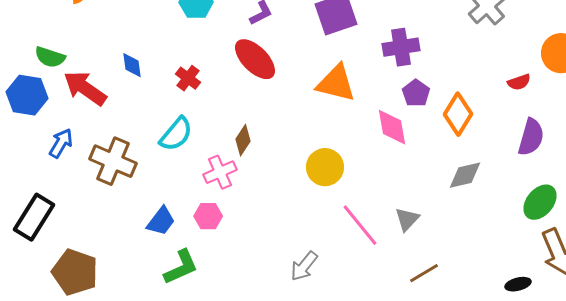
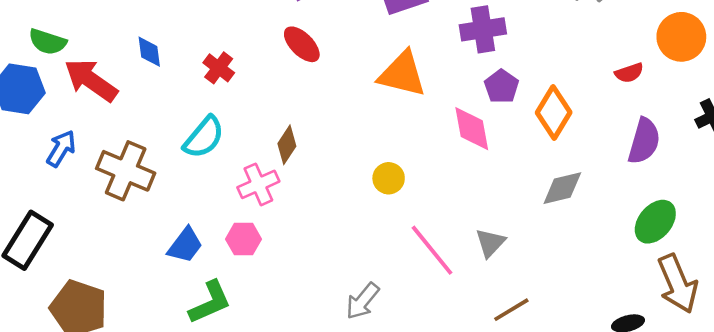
red ellipse: (255, 59) -> (302, 44), size x0.7
yellow circle: (325, 167) -> (389, 178), size x0.7

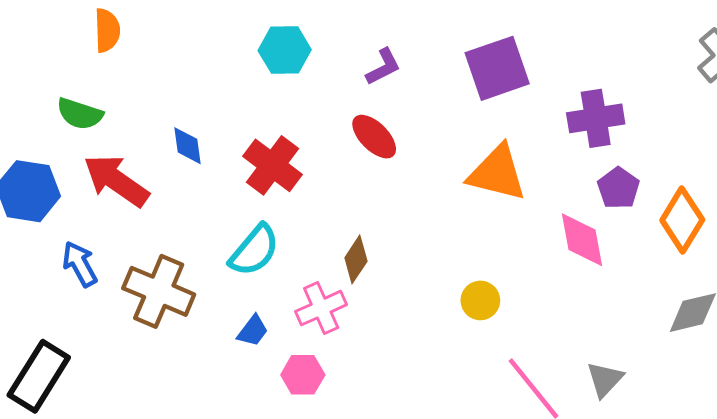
green semicircle: (47, 42) -> (80, 114), moved
red cross: (219, 68) -> (272, 165), size x1.5
blue arrow: (61, 148) -> (80, 264), turned -60
blue trapezoid: (185, 245) -> (253, 331), moved, size x0.7

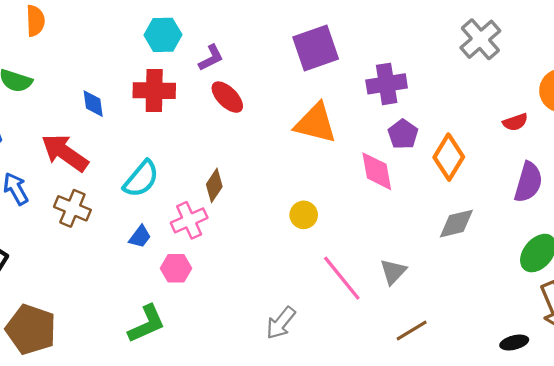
purple L-shape: (383, 67) -> (211, 58), moved
red cross: (272, 165) -> (154, 91), moved, turned -36
red arrow: (116, 181) -> (65, 153), moved
brown cross: (159, 291) -> (72, 208), size x0.7

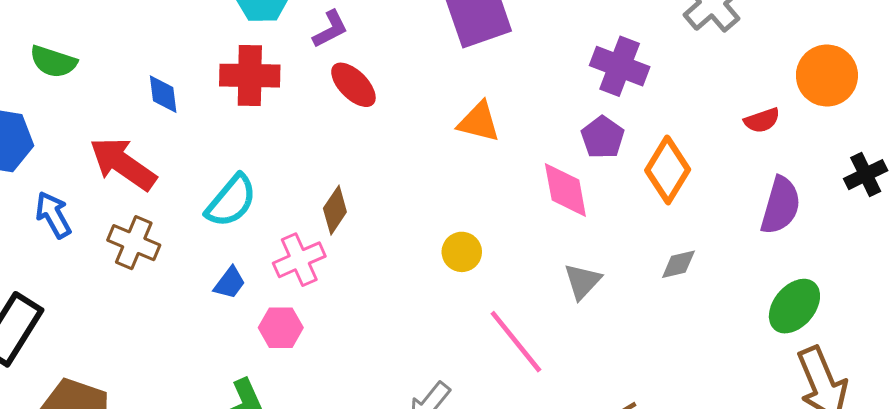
purple cross: (387, 84) -> (620, 66), moved, turned 30
orange triangle: (316, 123) -> (479, 122), size x0.7
gray diamond: (456, 224) -> (678, 264), size x0.7
gray triangle: (393, 272) -> (582, 281), moved

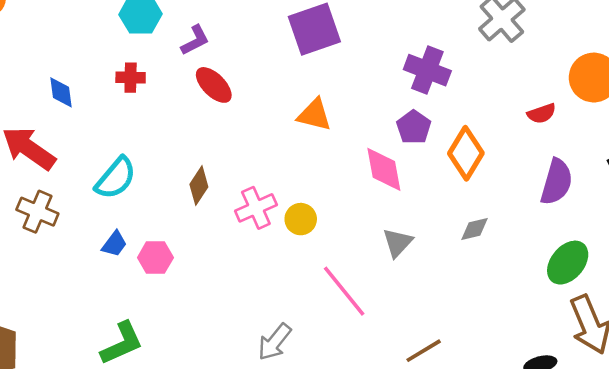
red cross: (250, 76) -> (131, 78), size x0.6
pink cross: (299, 260) -> (256, 208), moved
pink hexagon: (281, 328) -> (155, 258), moved

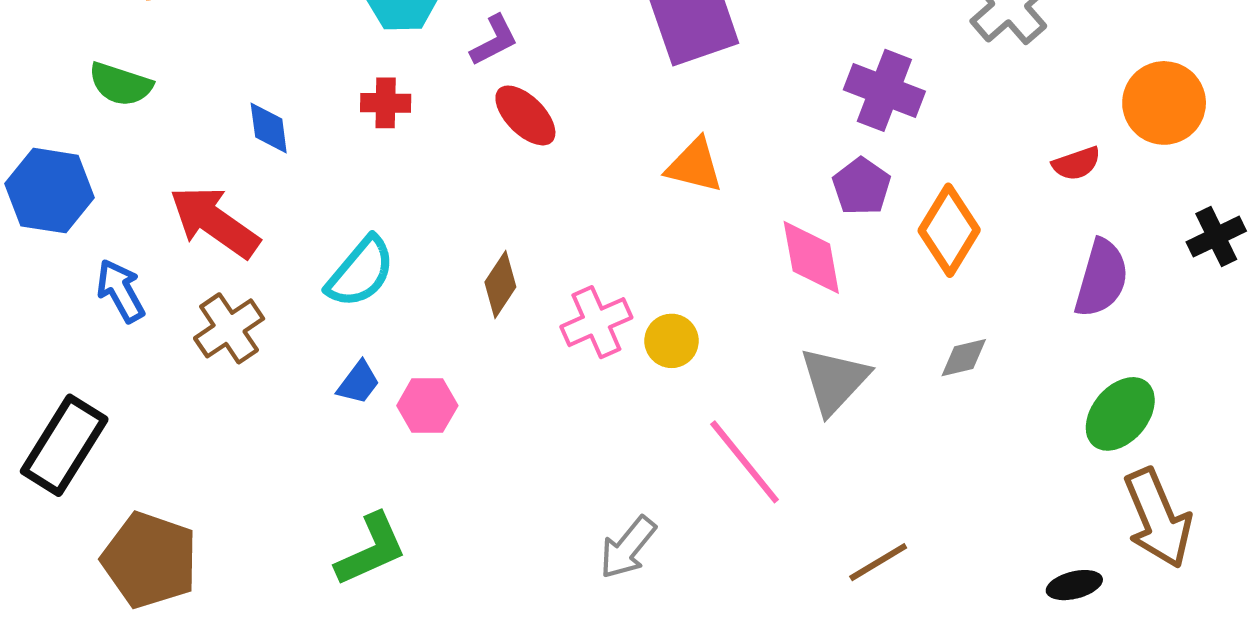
brown cross: (37, 212) -> (229, 328), turned 33
gray triangle: (398, 243) -> (834, 381), size x1.4

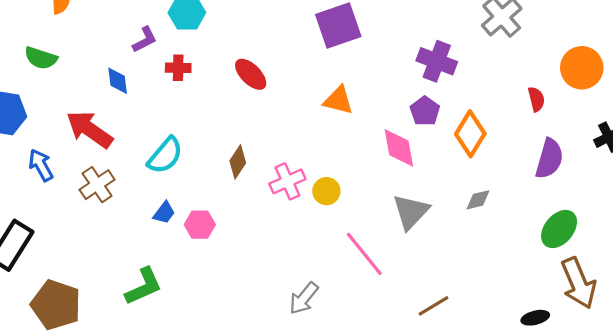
purple L-shape: (494, 40) -> (145, 40), moved
red semicircle: (1076, 163) -> (536, 99), turned -85
green L-shape: (371, 550) -> (144, 286), moved

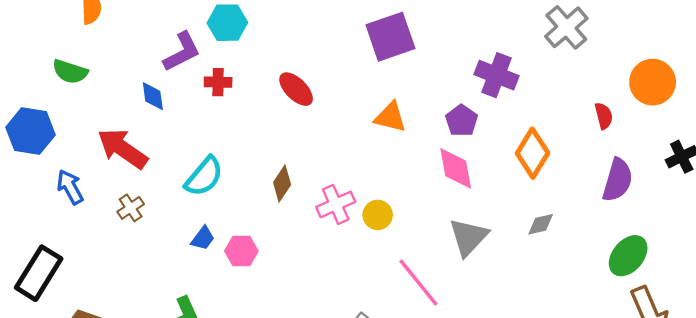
purple L-shape: (145, 40) -> (182, 52), size x1.4
purple pentagon: (425, 111) -> (462, 121), moved
brown cross: (97, 185) -> (131, 208), size x0.7

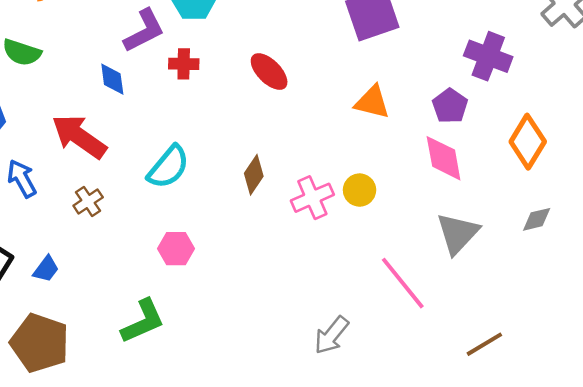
yellow circle: (378, 215) -> (360, 190), moved
blue trapezoid: (203, 238) -> (46, 269), moved
pink hexagon: (241, 251) -> (176, 249), moved

